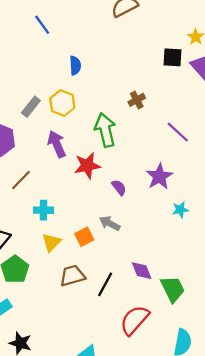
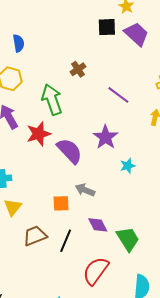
purple semicircle: (119, 187) -> (70, 151), size x1.8
gray arrow: (110, 223) -> (85, 190), moved
orange square: (84, 237) -> (61, 203), moved, turned 30

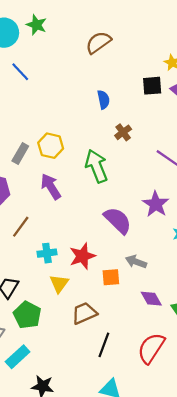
blue semicircle: (19, 43) -> (103, 100), moved
red star: (39, 134) -> (82, 256), moved
black line: (66, 241) -> (104, 345), moved

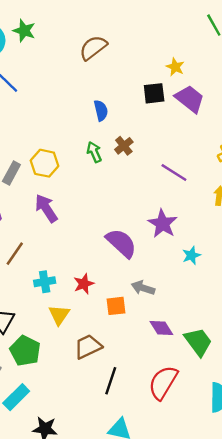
green arrow: (96, 166) -> (94, 152), moved, size x0.6
red star: (82, 256) -> (84, 284), size x0.7

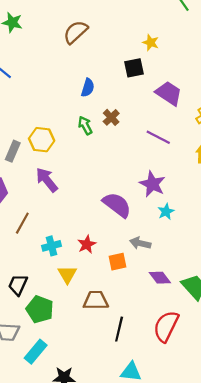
purple trapezoid: (190, 99) -> (169, 93), moved
blue semicircle: (101, 110) -> (88, 88), turned 36
cyan star: (191, 255) -> (166, 212), moved
brown trapezoid: (88, 347) -> (96, 300), turned 30

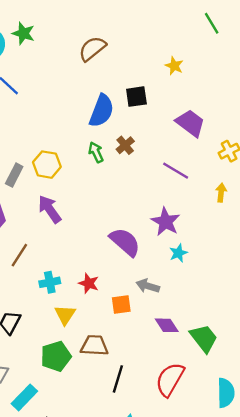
black square: (134, 68) -> (136, 97), moved
blue semicircle: (88, 88) -> (102, 111), size x1.6
red star: (87, 244) -> (89, 283), turned -30
green pentagon: (40, 309) -> (56, 356), moved, turned 30

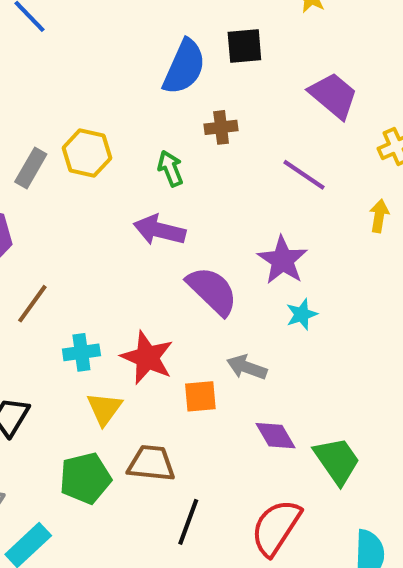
brown cross: (125, 145) -> (221, 127), turned 30
green arrow: (96, 152) -> (170, 168), moved
purple arrow: (50, 209) -> (159, 230), moved, turned -44
red star: (89, 283) -> (147, 358), size x1.5

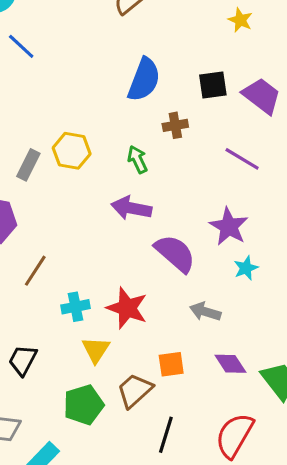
black square: (244, 46) -> (213, 85), moved
orange square: (200, 396) -> (171, 364), moved
brown trapezoid: (151, 463) -> (135, 391), turned -45

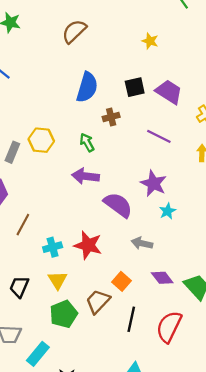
yellow triangle: (96, 350) -> (57, 280), moved
orange square: (171, 364) -> (121, 281), turned -36
black line: (166, 435) -> (131, 319), moved

